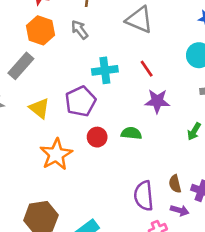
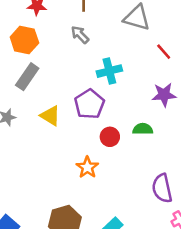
orange hexagon: (41, 30) -> (24, 40), moved
red line: (147, 69) -> (164, 52), moved
orange star: (56, 154) -> (87, 167), moved, size x0.7

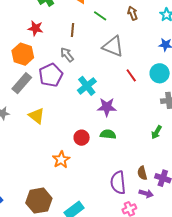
cyan cross: (109, 71) -> (87, 86), turned -30
purple star: (164, 95) -> (107, 107), moved
purple pentagon: (89, 104) -> (51, 75), moved

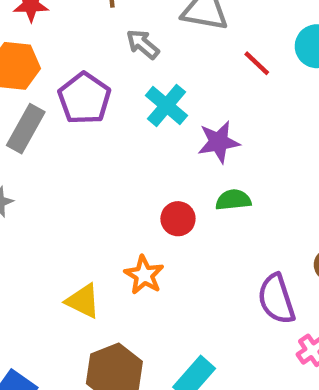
gray arrow: (67, 55) -> (143, 44), moved
yellow triangle: (37, 116) -> (83, 301), moved

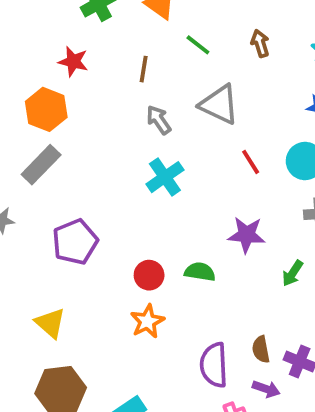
purple pentagon: (84, 98) -> (75, 242), moved
purple star: (219, 142) -> (247, 235), moved
orange star: (144, 275) -> (147, 321), moved

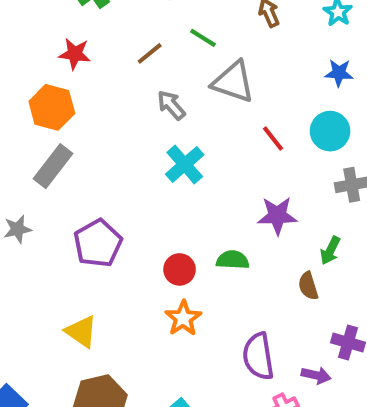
green line: (198, 45) -> (203, 38), moved
brown line: (144, 69) -> (150, 53), turned 48
brown semicircle: (261, 349) -> (308, 286), moved

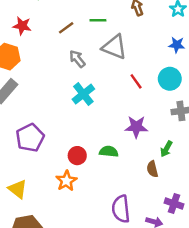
green line: (203, 38) -> (98, 20), turned -35
orange star: (183, 318) -> (66, 181), moved

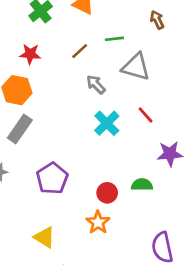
red line: (136, 81) -> (146, 115), moved

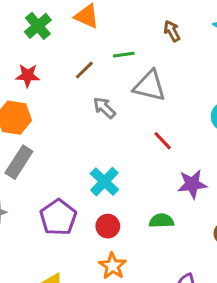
cyan cross: (107, 123) -> (104, 182), moved
red circle: (107, 193) -> (108, 226), moved

